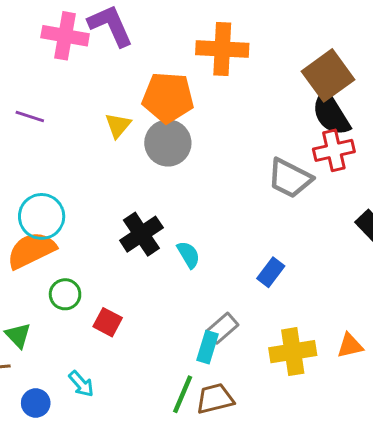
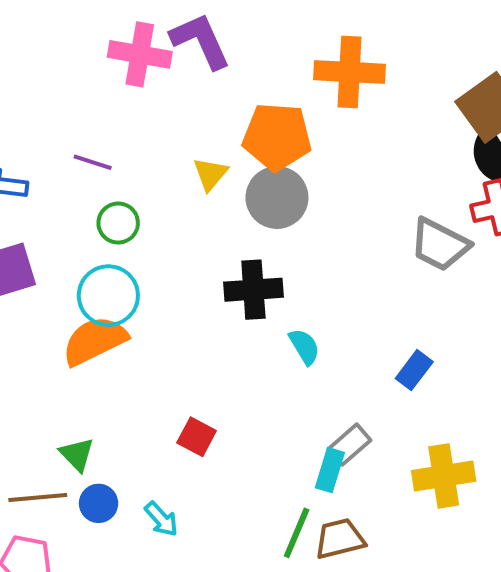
black cross: (141, 234) -> (253, 290), moved, turned 30
green circle: (65, 294) -> (118, 223), moved
blue circle: (36, 403) -> (99, 503), moved

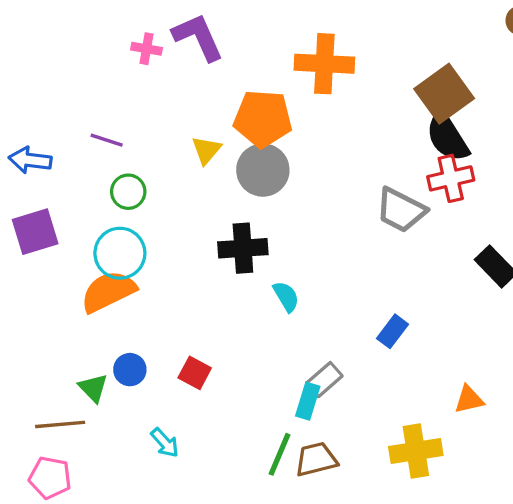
pink cross: (140, 54) -> (146, 49), size x0.6
blue rectangle: (414, 370) -> (393, 331), moved
yellow cross: (444, 476) -> (416, 451), moved
blue circle: (99, 503) -> (130, 370), moved

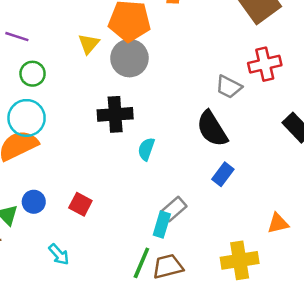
black semicircle: (447, 137) -> (212, 129), moved
gray trapezoid: (401, 210) -> (229, 87), size x0.7
cyan semicircle: (286, 296) -> (146, 149), turned -130

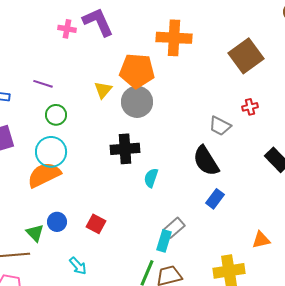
red cross: (265, 64) -> (250, 107), size x0.6

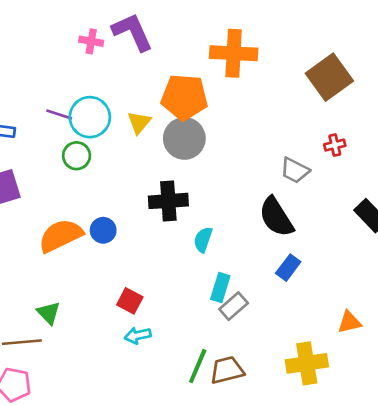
cyan circle: (51, 152) -> (90, 117), moved
blue circle: (57, 222) -> (103, 230), moved
cyan rectangle: (164, 241) -> (220, 288), moved
cyan arrow: (78, 266) -> (138, 335), moved, turned 120

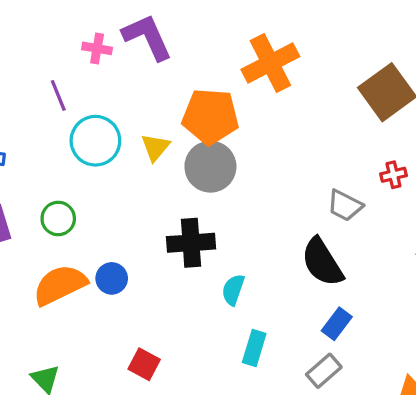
orange cross: (234, 53) -> (270, 63), turned -30
purple line: (59, 114) -> (58, 95), moved, turned 50
green circle: (77, 156) -> (58, 218), moved
gray rectangle: (234, 306) -> (324, 371), moved

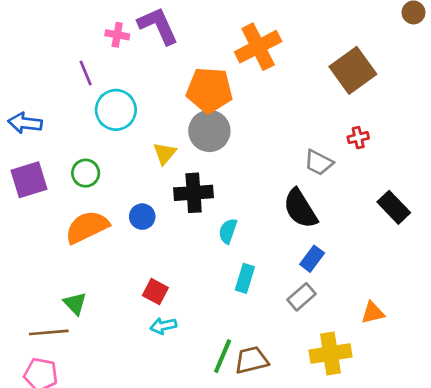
yellow triangle: (155, 147) -> (165, 153), moved
blue circle: (112, 278) -> (142, 217), moved

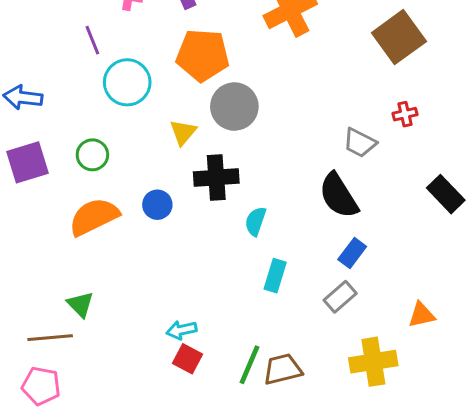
orange pentagon: (209, 90) -> (203, 55), moved
red square: (155, 292) -> (188, 359), moved

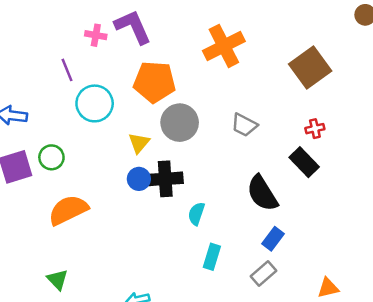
gray trapezoid: (360, 143) -> (244, 125), moved
green circle: (92, 155) -> (51, 157), moved
black rectangle: (446, 194) -> (304, 162), moved
blue circle: (157, 205) -> (139, 179), moved

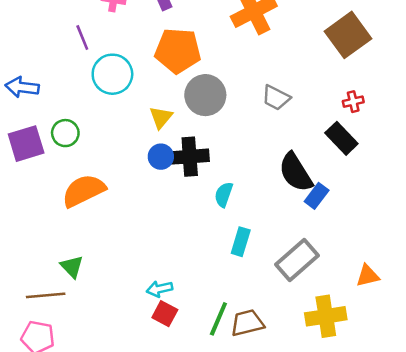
blue rectangle: (273, 239) -> (317, 196), moved
gray rectangle: (263, 274) -> (297, 260), size x1.5

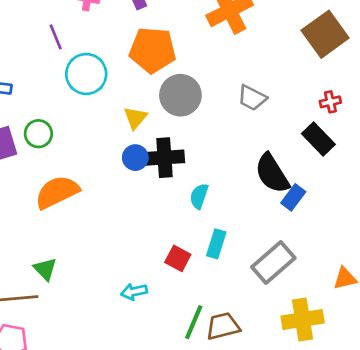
red square: (165, 314) -> (178, 258), moved

